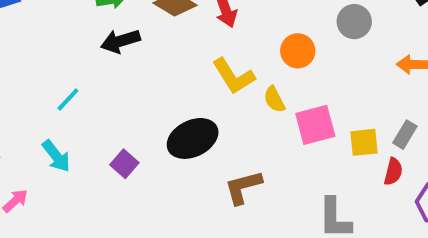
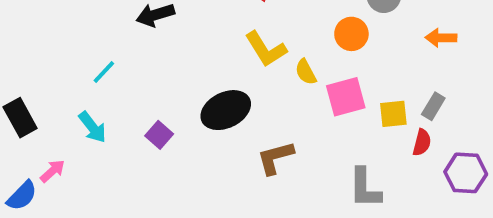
orange circle: (298, 51) -> (351, 34), moved

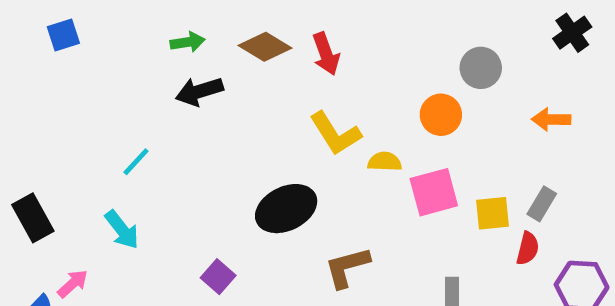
yellow semicircle: (306, 72) -> (385, 162), turned 120
purple square: (159, 135) -> (218, 277), moved

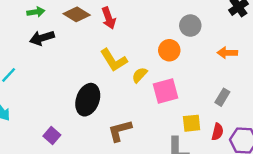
yellow semicircle: (385, 162) -> (140, 75), turned -49
black ellipse: (286, 209) -> (88, 100), turned -44
yellow square: (492, 213) -> (192, 123), moved
red semicircle: (528, 248) -> (217, 132), moved

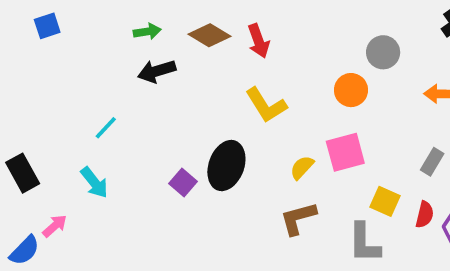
yellow semicircle: (140, 75) -> (302, 167), moved
yellow square: (192, 123) -> (385, 201), turned 30
brown L-shape: (120, 131) -> (298, 218), moved
purple square: (52, 136) -> (183, 183), moved

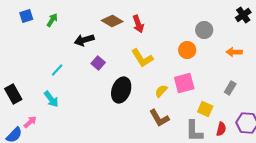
green arrow: (147, 32) -> (52, 20), moved, turned -48
purple square: (183, 183) -> (98, 63), moved
red semicircle: (425, 215) -> (221, 129), moved
brown L-shape: (298, 218) -> (159, 118), turned -105

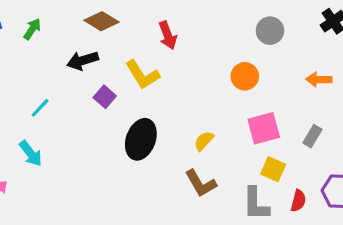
brown diamond: (112, 21) -> (101, 21), moved
gray circle: (204, 30) -> (270, 31), moved
yellow L-shape: (142, 58) -> (142, 75), moved
pink square: (184, 83) -> (264, 128), moved

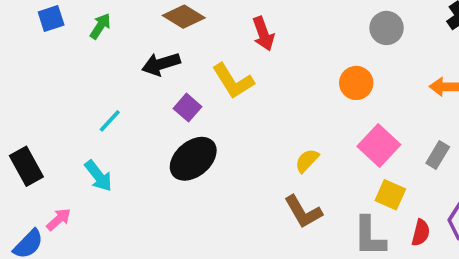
pink square: (264, 128) -> (379, 145), turned -32
black ellipse: (141, 139) -> (193, 159), moved, turned 30

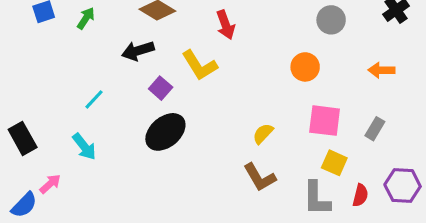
pink square: (379, 145) -> (325, 121), turned -36

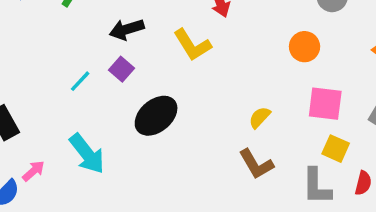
purple square: (161, 88) -> (121, 69), moved
cyan arrow: (84, 147) -> (87, 154), moved, size x1.4

